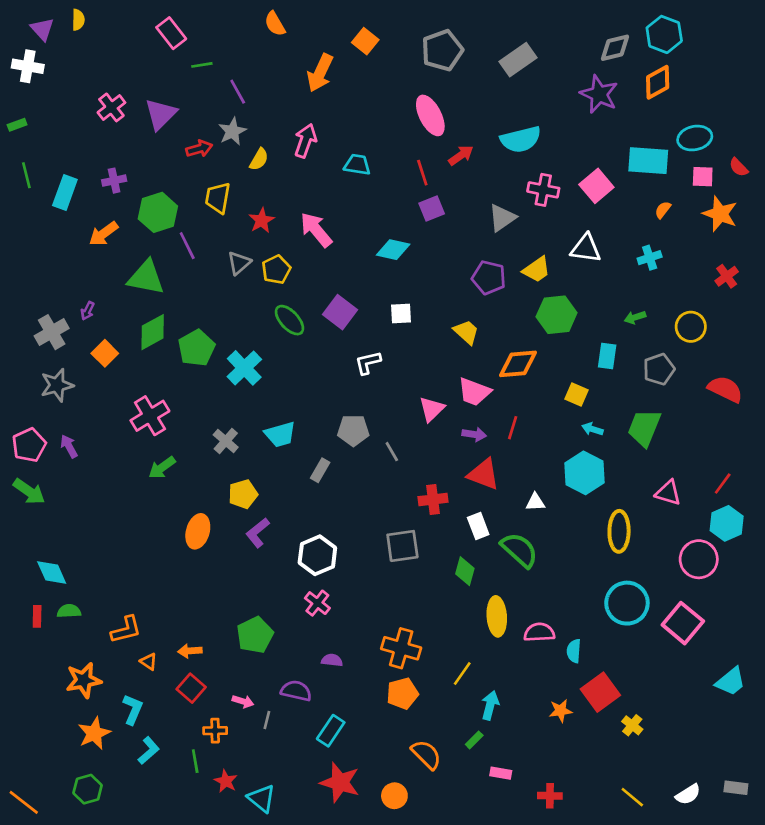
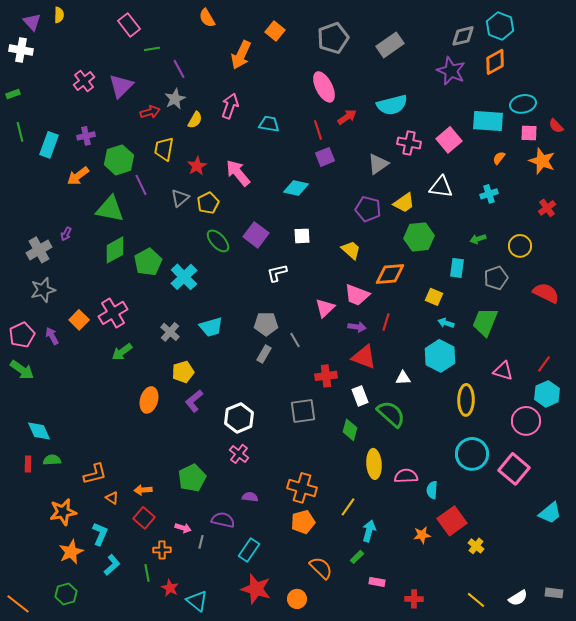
orange square: (105, 353) -> (79, 320), moved
gray rectangle: (320, 470) -> (264, 354), moved

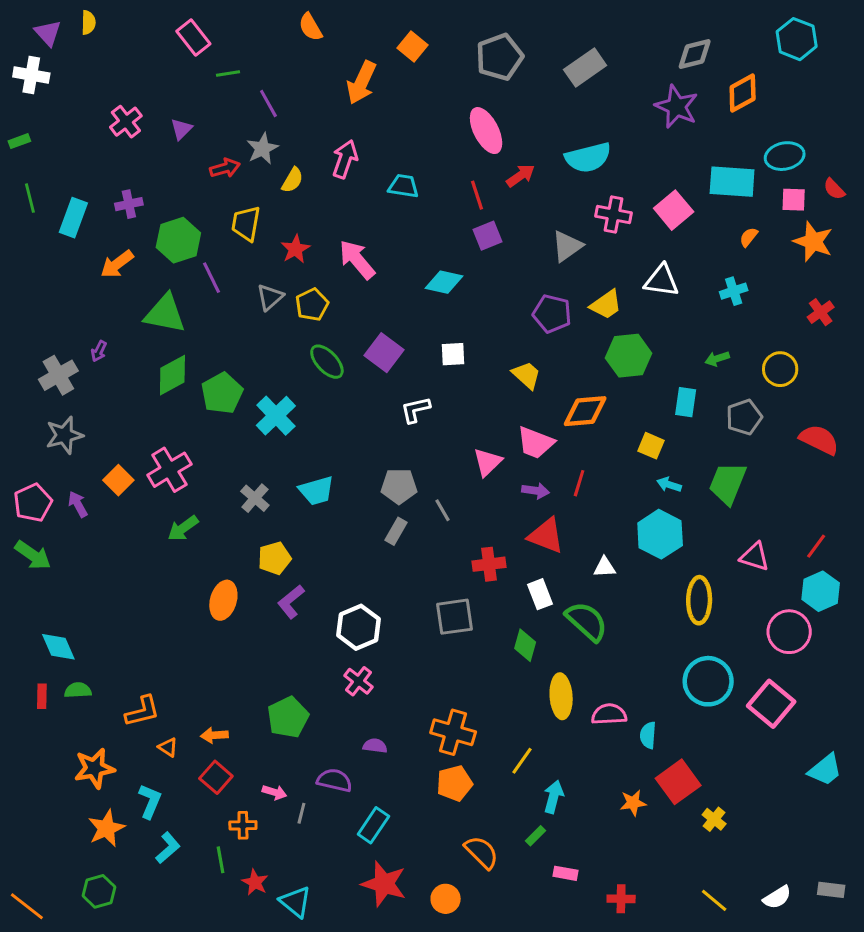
cyan hexagon: (500, 26) -> (797, 39), moved
purple triangle: (121, 86) -> (181, 129), size x0.6

